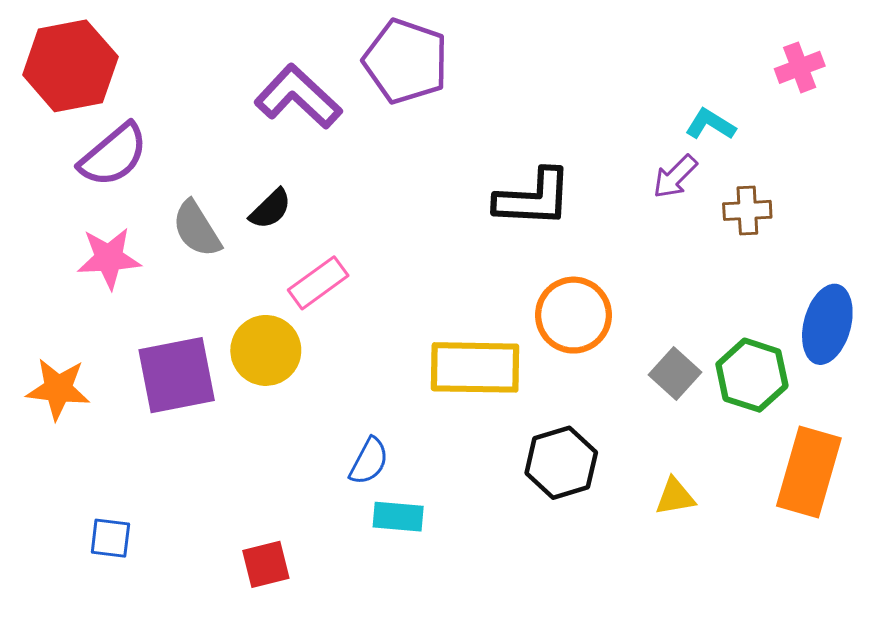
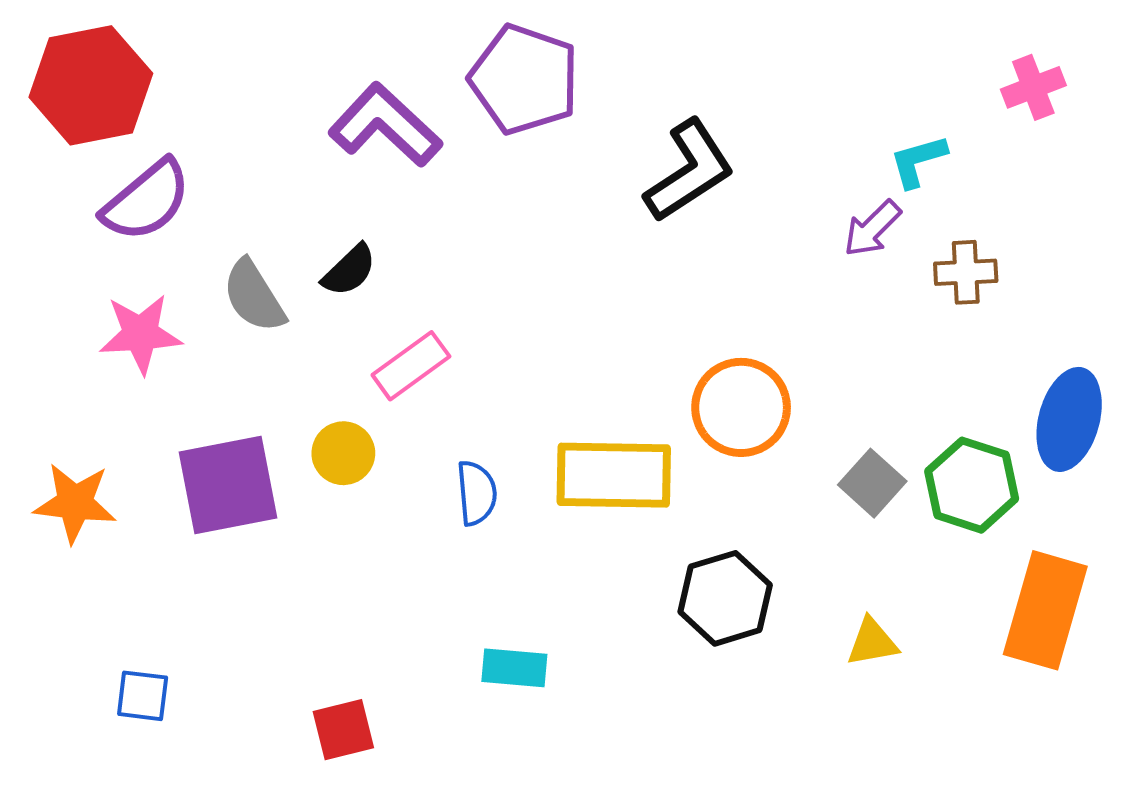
cyan L-shape: (710, 124) -> (918, 161), turned -48
black L-shape: (533, 198) -> (689, 171), moved, turned -36
yellow circle: (266, 350) -> (343, 453), size x0.7
blue semicircle: (369, 461) -> (477, 493), moved, turned -33

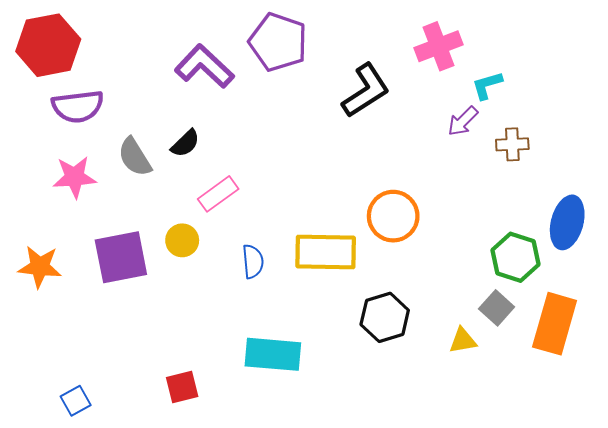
pink cross: (1033, 87) -> (438, 46), moved, size x1.4
purple semicircle: (146, 201) -> (78, 106), turned 33
gray square: (872, 483) -> (497, 308), moved
cyan rectangle: (514, 668) -> (273, 354), size x1.6
blue square: (143, 696) -> (76, 401), moved, turned -36

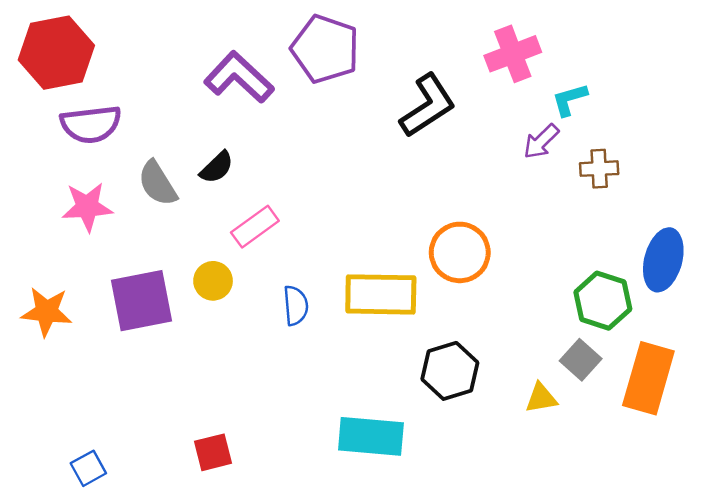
cyan rectangle: (273, 354) -> (371, 436), moved

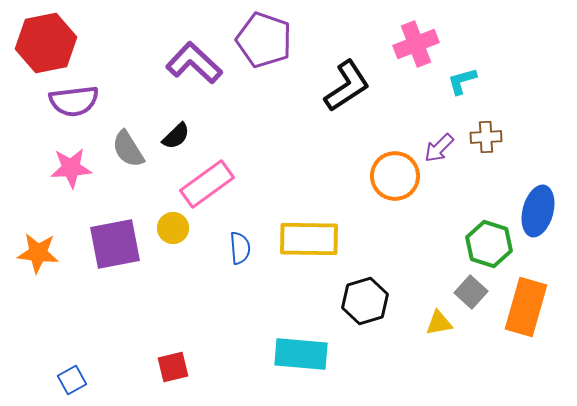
purple arrow: (541, 141) -> (439, 148), moved
pink rectangle: (255, 227) -> (207, 184), size x1.4
orange circle: (460, 252) -> (395, 176), moved

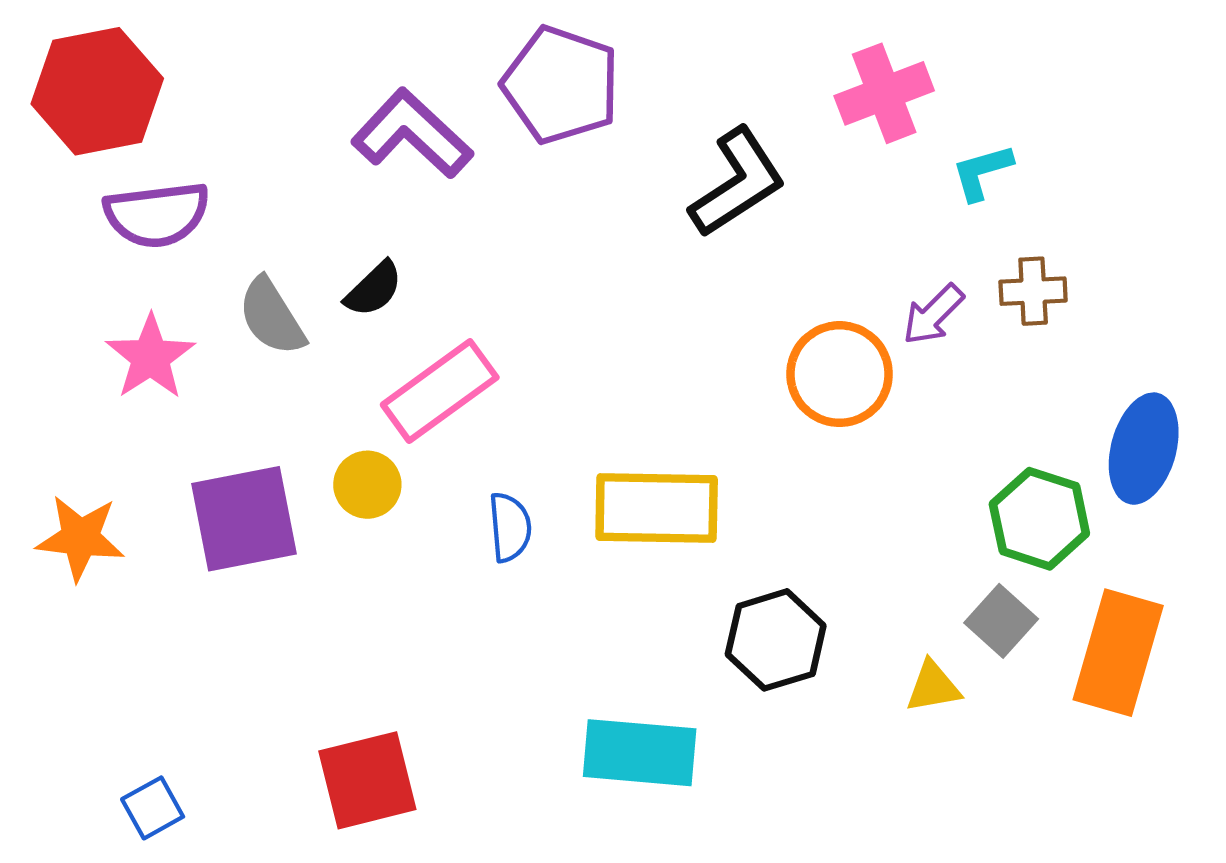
pink star: (71, 168) -> (150, 357), turned -30
red square: (173, 367) -> (367, 780), size x1.5

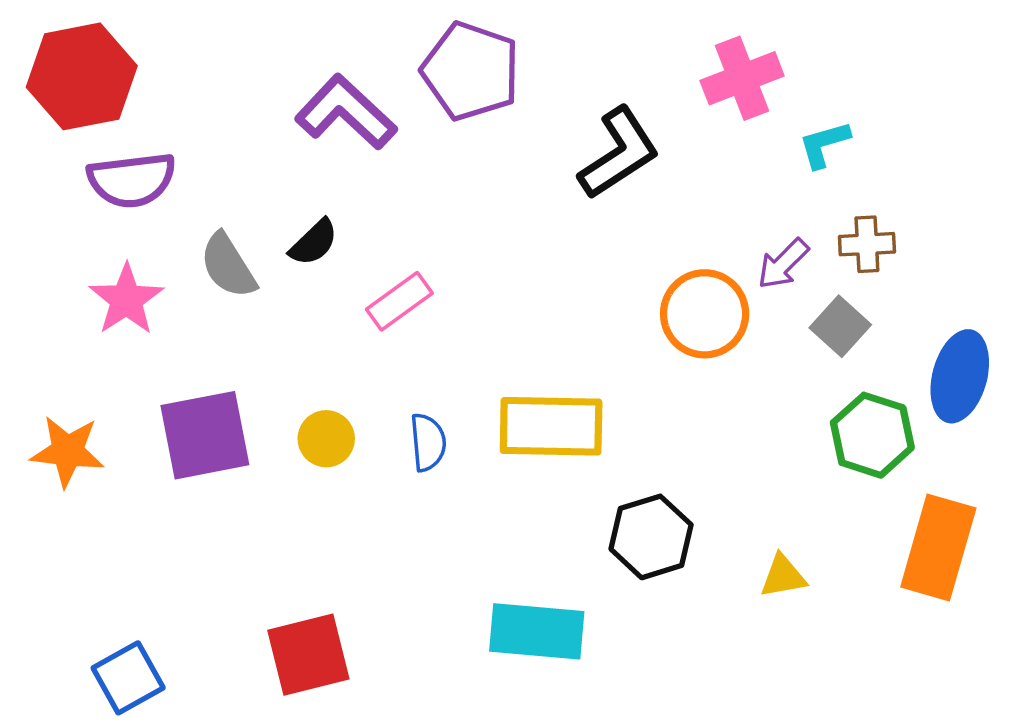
pink rectangle: (440, 391) -> (399, 301), moved, size x0.7
yellow circle: (367, 485) -> (326, 439), moved
gray square: (1001, 621) -> (840, 326), moved
blue square: (153, 808) -> (128, 678), size x1.4

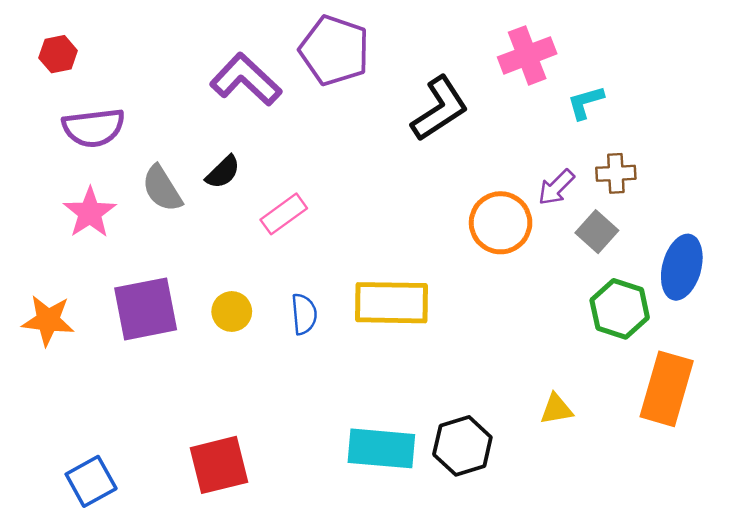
red hexagon: (82, 76) -> (58, 54), size x0.5
black hexagon: (651, 537) -> (462, 446), moved

